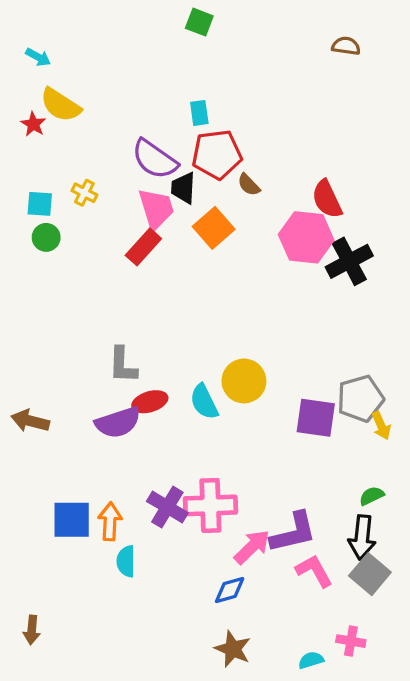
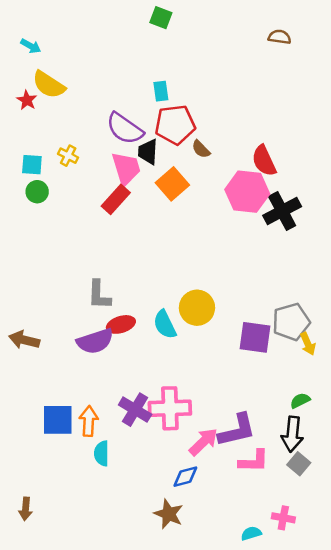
pink L-shape: (314, 571) -> (254, 461), turned 120
gray square: (370, 574) -> (299, 464), size x0.7
brown star: (233, 649) -> (169, 514), moved

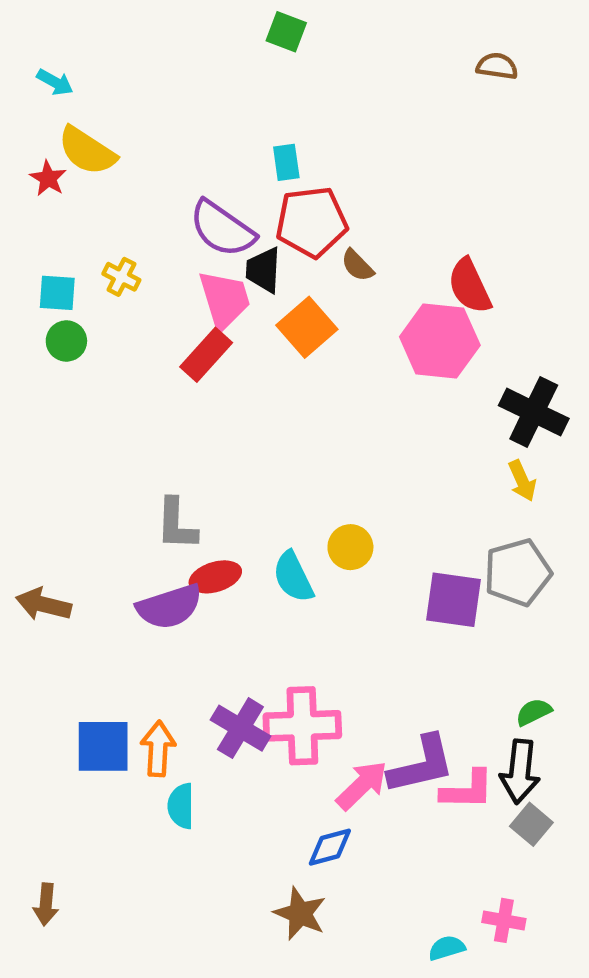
black cross: (282, 211) -> (534, 412), moved, turned -36
yellow circle: (197, 308) -> (350, 547), size x0.7
yellow arrow: (308, 344) -> (522, 481), moved
pink L-shape: (254, 461) -> (467, 790), moved

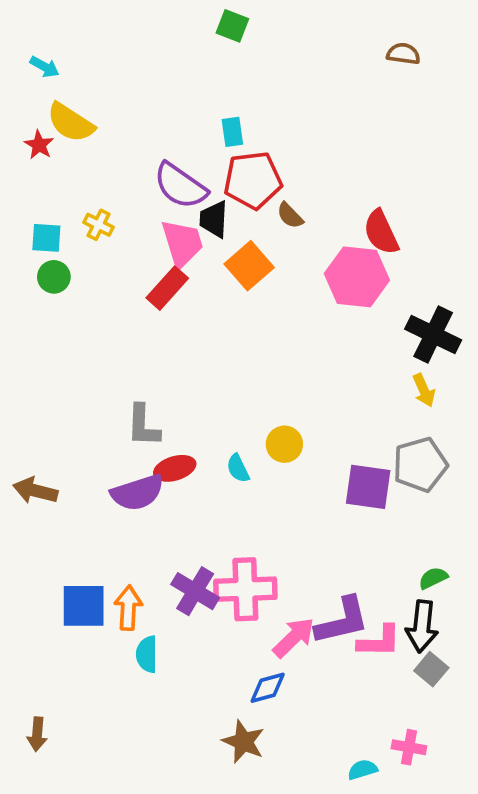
cyan semicircle: (293, 577) -> (238, 468), size x0.7

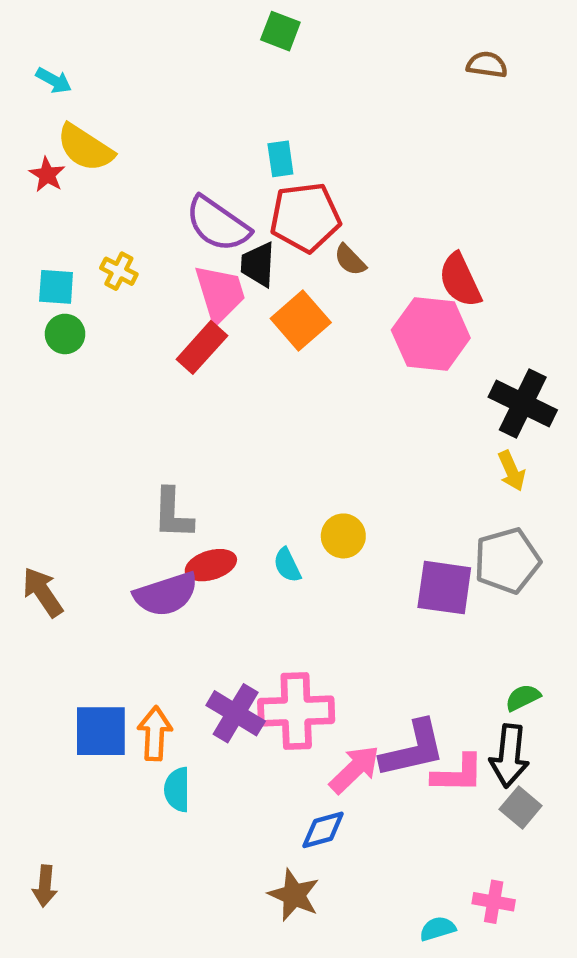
brown arrow: (35, 491) -> (43, 592), turned 42

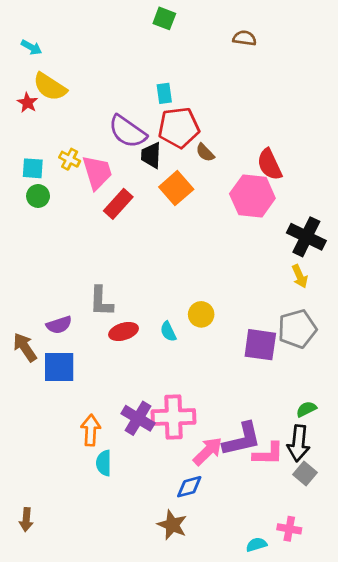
brown semicircle: (487, 65) -> (245, 38), moved
pink trapezoid: (220, 294) -> (97, 172), moved
purple semicircle: (166, 594) -> (59, 325), moved, size x0.7
blue square: (101, 731) -> (59, 367), moved

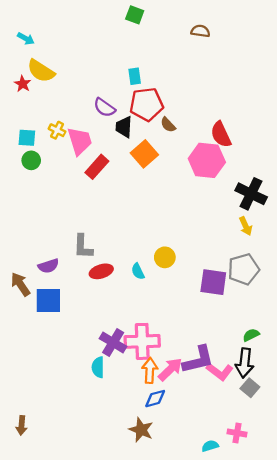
purple semicircle: (127, 132) -> (104, 108), size x0.7
orange arrow: (91, 430) -> (150, 371), moved
pink L-shape: (268, 454) -> (220, 372), turned 36
cyan semicircle: (104, 463) -> (98, 367), moved

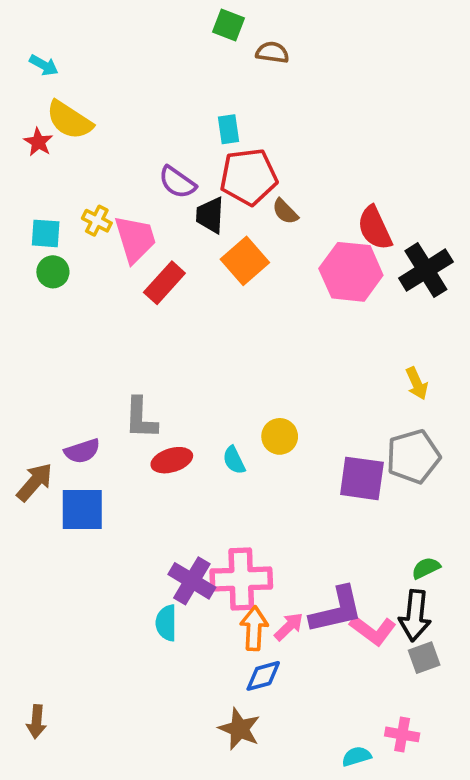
brown semicircle: (200, 31) -> (272, 52), moved
black cross: (251, 194) -> (426, 270), moved, turned 32
brown arrow: (20, 284) -> (35, 482), turned 75
pink arrow: (170, 369) -> (289, 627), size x0.7
gray square: (250, 388) -> (424, 658), turned 30

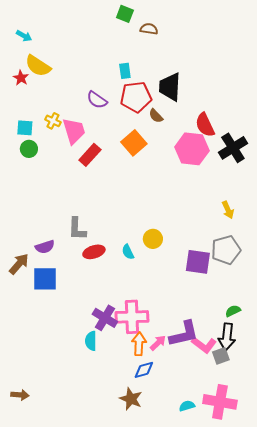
black trapezoid: (210, 215) -> (170, 87), moved, size x1.4
gray square: (424, 658) -> (221, 356), moved
brown arrow: (36, 722) -> (20, 395), turned -90
pink cross: (402, 734) -> (220, 402), size x1.8
cyan semicircle: (356, 756) -> (187, 406), moved

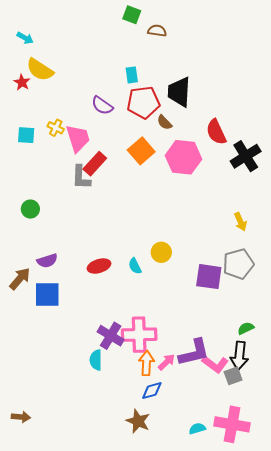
green circle: (29, 149) -> (30, 209), moved
pink hexagon: (192, 149) -> (183, 157), moved
gray L-shape: (77, 229) -> (81, 177), moved

